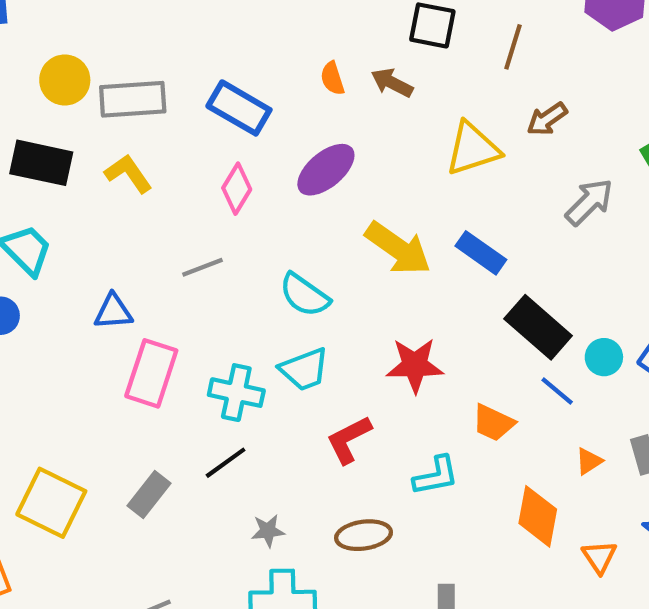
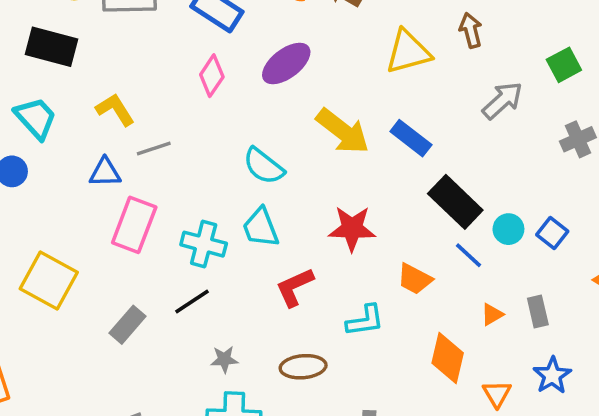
brown arrow: (547, 119) -> (471, 30), turned 108
yellow L-shape: (128, 174) -> (115, 110), moved
gray line: (203, 267) -> (154, 148), moved
cyan trapezoid: (304, 369) -> (261, 228), turned 87
yellow square: (51, 503) -> (49, 280), moved

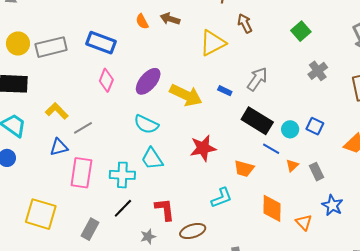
purple ellipse: (286, 63) -> (148, 81), moved
gray arrow: (502, 100) -> (257, 79), moved
blue rectangle: (411, 138) -> (225, 91), size x0.6
red L-shape: (295, 287) -> (165, 209), moved, turned 120
orange triangle: (492, 314) -> (292, 165), moved

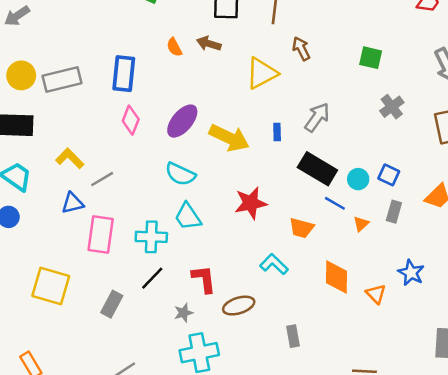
green square: (301, 31) -> (371, 58), turned -36
blue rectangle: (101, 43) -> (124, 74), turned 76
blue rectangle: (225, 91) -> (277, 132), turned 64
gray rectangle: (317, 172) -> (394, 212), moved, turned 42
cyan L-shape: (222, 198) -> (274, 264), turned -115

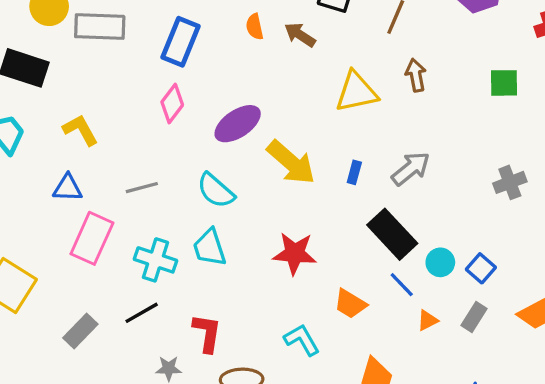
green square: (371, 58) -> (504, 83), moved, turned -30
gray line: (102, 179) -> (142, 188), moved

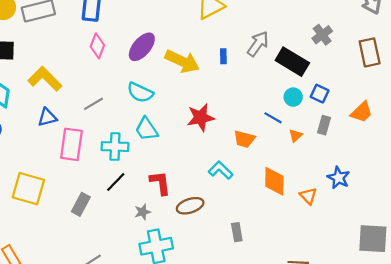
yellow L-shape: (80, 130) -> (45, 79), size x1.4
black rectangle: (392, 234) -> (292, 62), moved

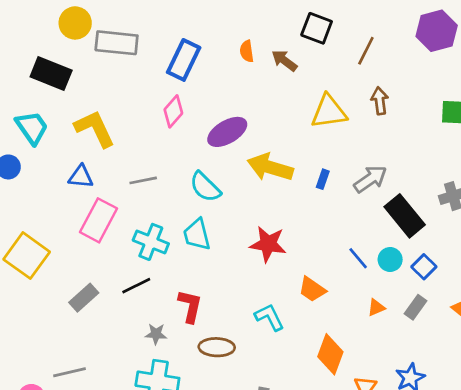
yellow arrow: (182, 61) -> (270, 167), turned 152
blue line: (273, 118) -> (358, 258), moved

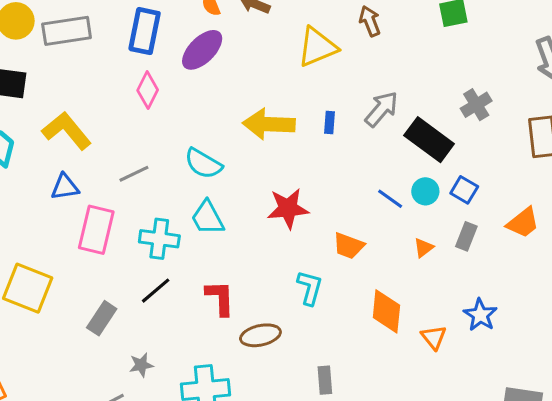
purple ellipse: (227, 132) -> (202, 50), moved
cyan L-shape: (269, 317) -> (310, 288), turned 56
gray star: (156, 334) -> (141, 365), moved

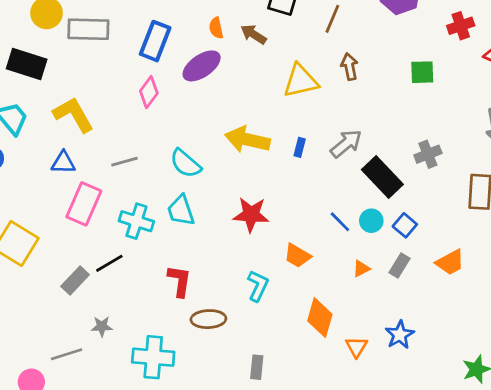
black line: (156, 291) -> (109, 263), moved

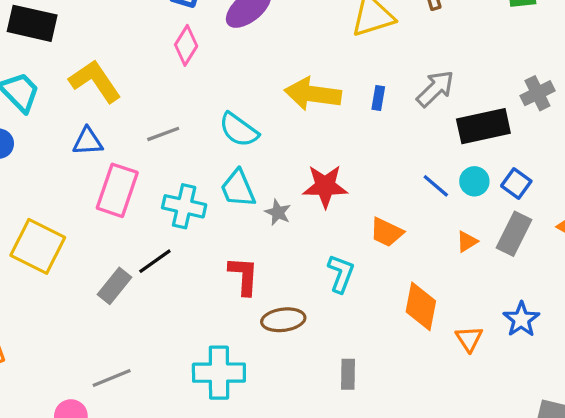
black rectangle: (382, 177) -> (483, 126), turned -54
gray rectangle: (400, 266) -> (514, 234), size x1.4
gray star: (102, 326) -> (278, 212), moved, turned 30

